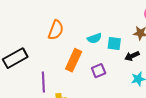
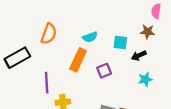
orange semicircle: (56, 30) -> (49, 34), moved
cyan semicircle: (94, 38) -> (90, 37), moved

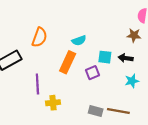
cyan square: (120, 42) -> (105, 57), moved
black arrow: (139, 55) -> (126, 58), turned 32

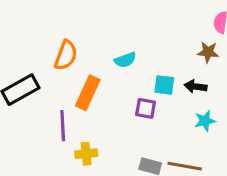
orange rectangle: (68, 62) -> (88, 93), moved
purple square: (92, 73) -> (146, 108), turned 32

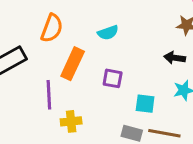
cyan square: (164, 85) -> (145, 104), moved
purple square: (146, 108) -> (113, 78), moved

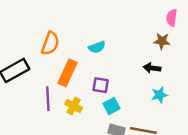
cyan square: (145, 104) -> (112, 106), moved, turned -35
yellow cross: (71, 121) -> (74, 106), moved, turned 35

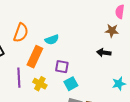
cyan semicircle: (97, 47) -> (52, 40), moved
cyan star: (159, 95) -> (119, 84), moved

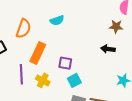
cyan semicircle: (52, 40) -> (57, 20), moved

